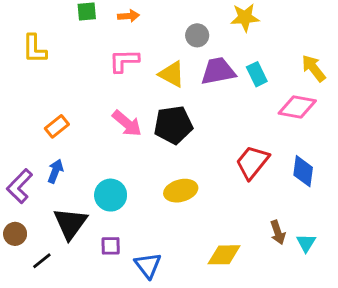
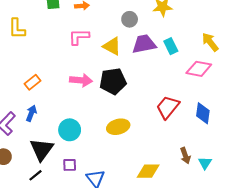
pink arrow: (127, 123) -> (81, 80), turned -35
black line: (42, 261) -> (36, 175), moved

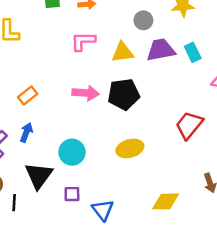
yellow triangle: (112, 46) -> (122, 52), turned -36
black line: (36, 175) -> (14, 203), moved, turned -48

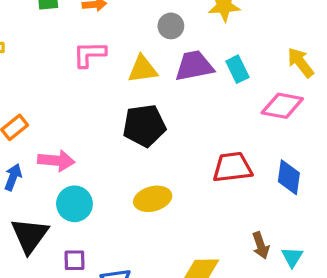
pink arrow: (86, 93) -> (56, 161), moved
red trapezoid: (189, 125) -> (232, 167), turned 44

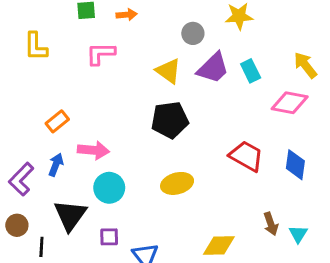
pink L-shape: (89, 54) -> (101, 54), moved
purple trapezoid: (194, 66) -> (213, 68), turned 147
yellow triangle: (143, 69) -> (168, 71), turned 44
red trapezoid: (232, 167) -> (246, 156), turned 36

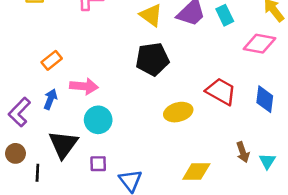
yellow ellipse: (177, 183) -> (178, 112), moved

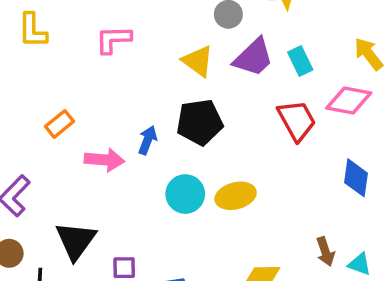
red trapezoid: (221, 91) -> (297, 120), moved, turned 32
blue arrow: (50, 99) -> (148, 140), moved
cyan circle: (98, 120) -> (185, 194), moved
cyan triangle: (267, 161) -> (360, 264), turned -42

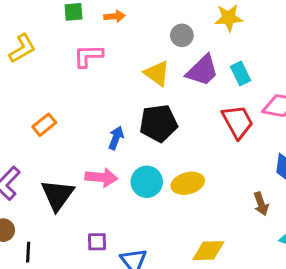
yellow L-shape: (33, 30) -> (22, 49), turned -120
pink arrow: (104, 160) -> (101, 177), moved
black triangle: (76, 241) -> (57, 195), moved
brown arrow: (325, 252) -> (261, 204), moved

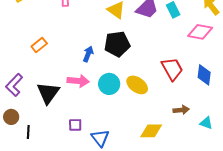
red trapezoid: (238, 122) -> (172, 69), moved
yellow ellipse: (188, 183) -> (137, 85), turned 50
brown arrow: (261, 204) -> (181, 110), moved, turned -77

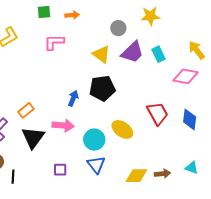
orange rectangle: (39, 45) -> (26, 110), moved
cyan circle: (109, 84) -> (94, 140), moved
brown arrow: (181, 110) -> (163, 174), moved
blue triangle: (100, 138) -> (96, 165), moved

